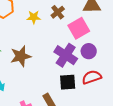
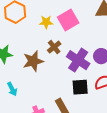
brown cross: (58, 12) -> (54, 47), moved
pink square: (79, 28) -> (68, 20), moved

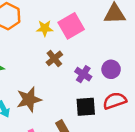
purple cross: (78, 60) -> (83, 74), size x0.6
brown star: (33, 61) -> (29, 99), moved

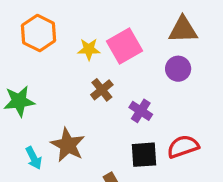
purple circle: (111, 69) -> (178, 69), moved
brown star: (29, 99) -> (68, 145), turned -30

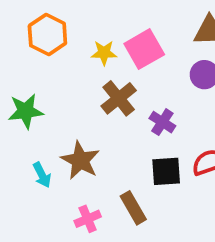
brown cross: (102, 90) -> (119, 98), size x1.4

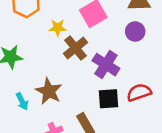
yellow star: (104, 53) -> (58, 28), moved
purple cross: (162, 122) -> (106, 65), size x1.5

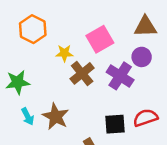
purple cross: (106, 65) -> (120, 76), moved
cyan arrow: (22, 101) -> (28, 116), moved

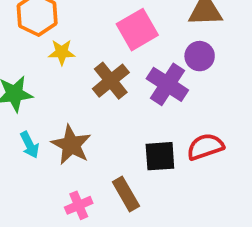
yellow star: (64, 53) -> (62, 52), moved

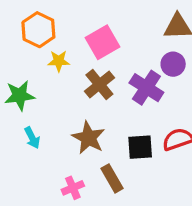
pink square: (137, 30) -> (103, 42), moved
brown star: (71, 145) -> (89, 138), moved

